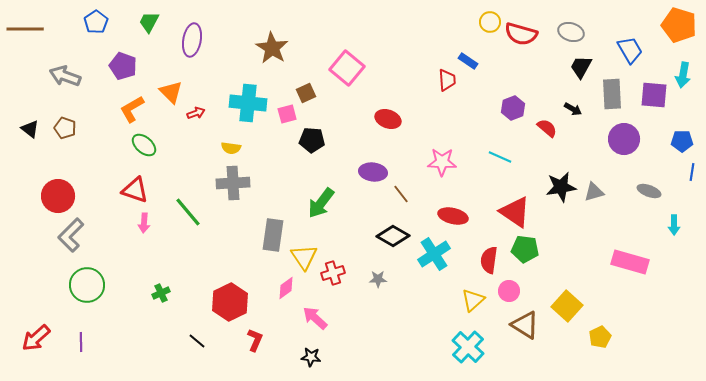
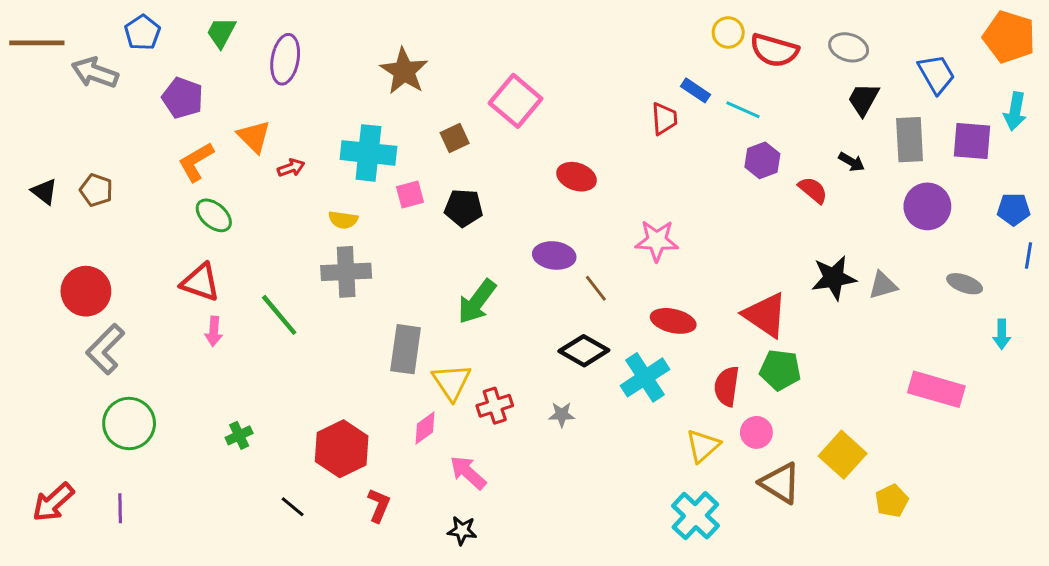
gray arrow: (65, 76) -> (95, 73), moved
pink square: (287, 114) -> (410, 195), moved
cyan line: (500, 157) -> (743, 110), moved

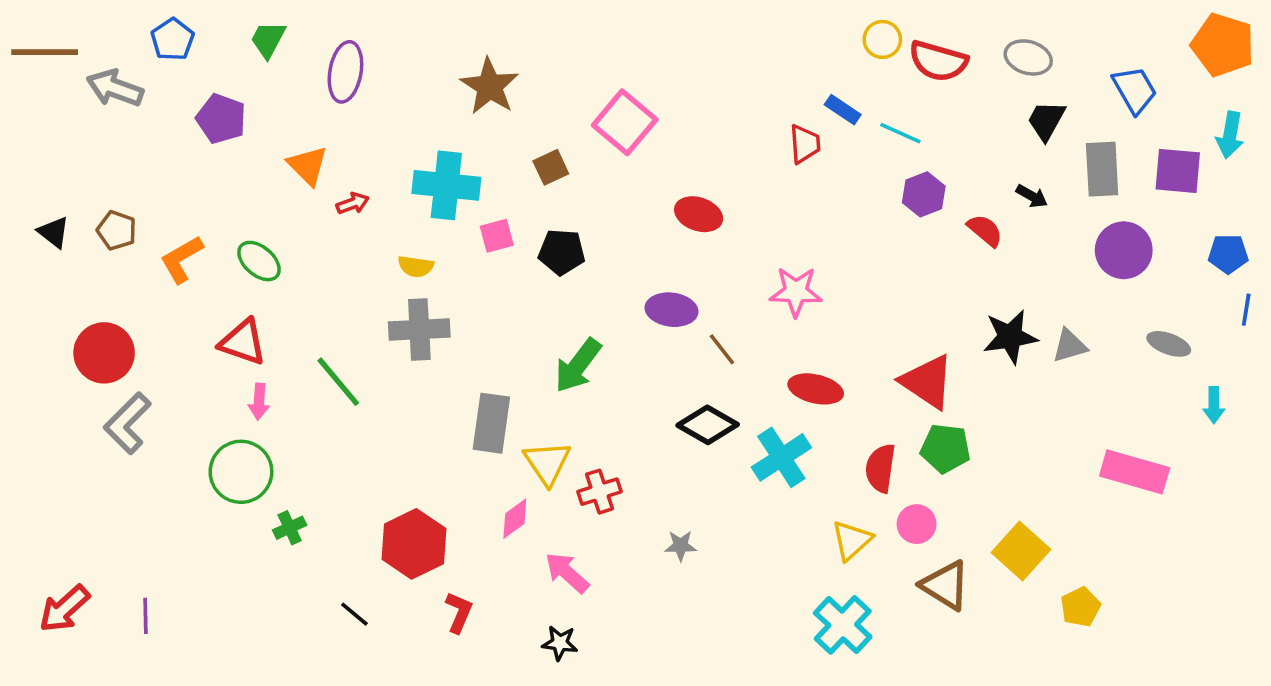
orange L-shape: (196, 162) -> (182, 259), moved
gray star: (562, 415) -> (681, 546), moved
green circle: (129, 423) -> (241, 472), moved

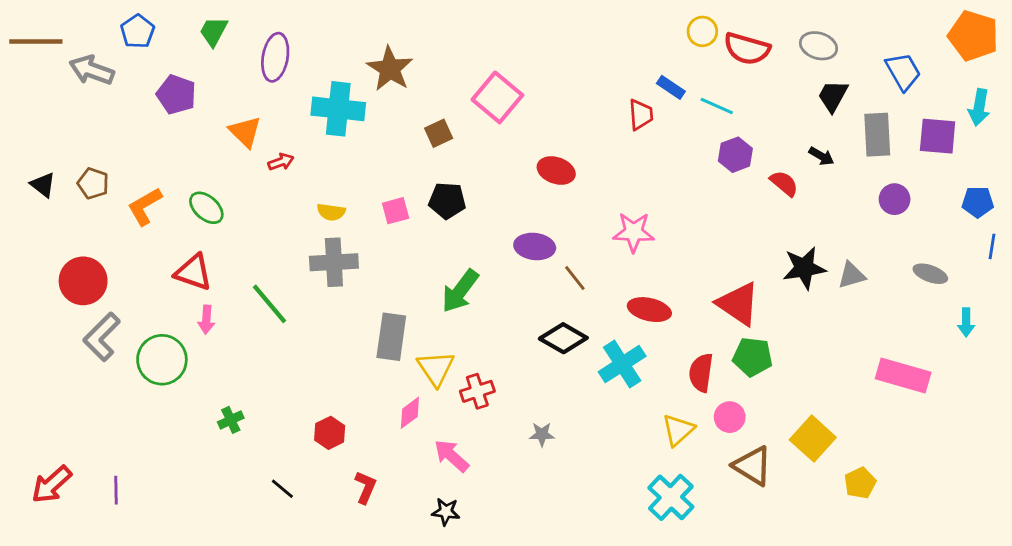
cyan cross: (446, 185) -> (338, 109), moved
pink square: (497, 236) -> (396, 211), moved
purple circle: (1124, 250) -> (895, 199), size x0.7
green circle: (241, 472) -> (162, 360), moved
red hexagon: (414, 544) -> (330, 433), size x0.6

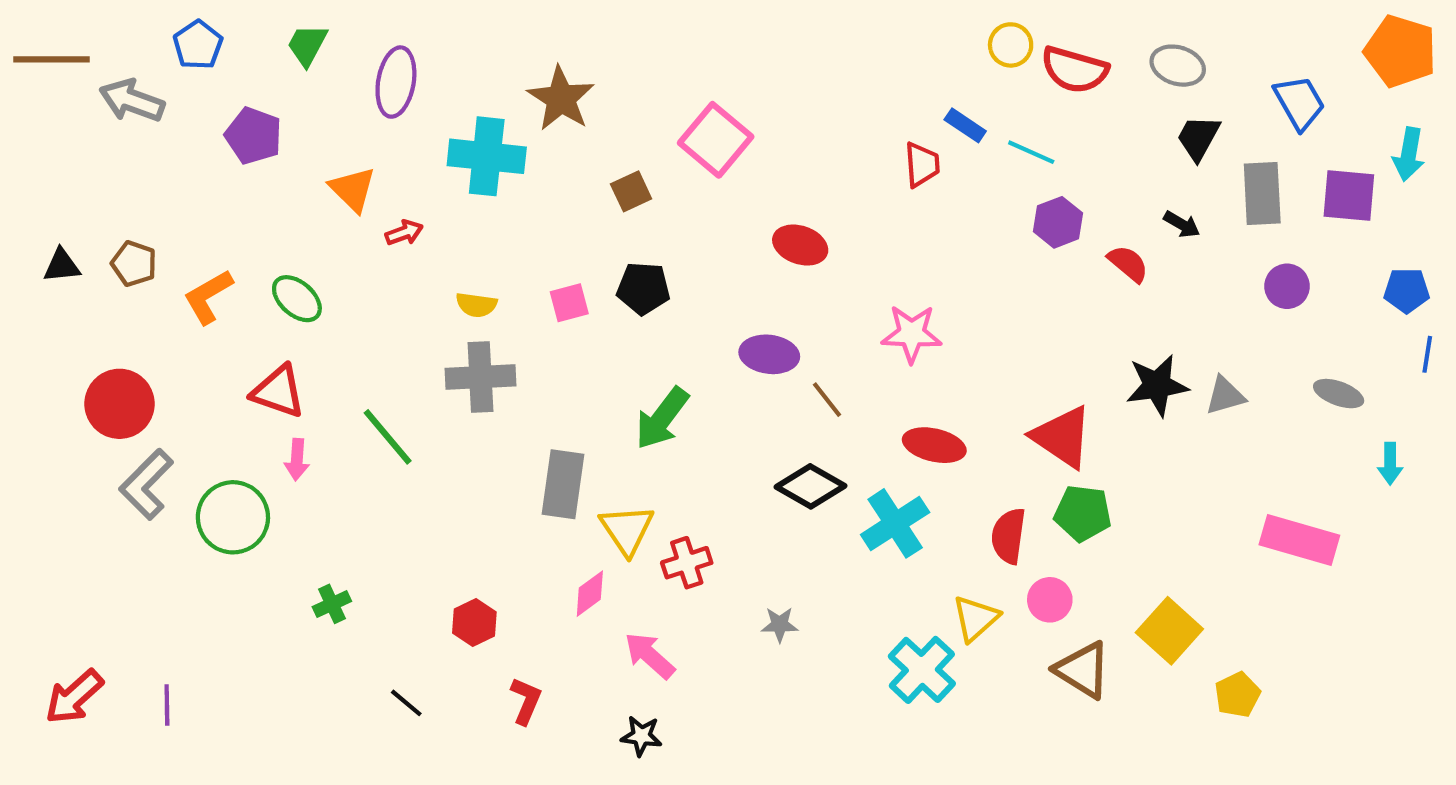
black triangle: (43, 185) -> (62, 266), turned -44
cyan cross: (671, 497) -> (922, 670), moved

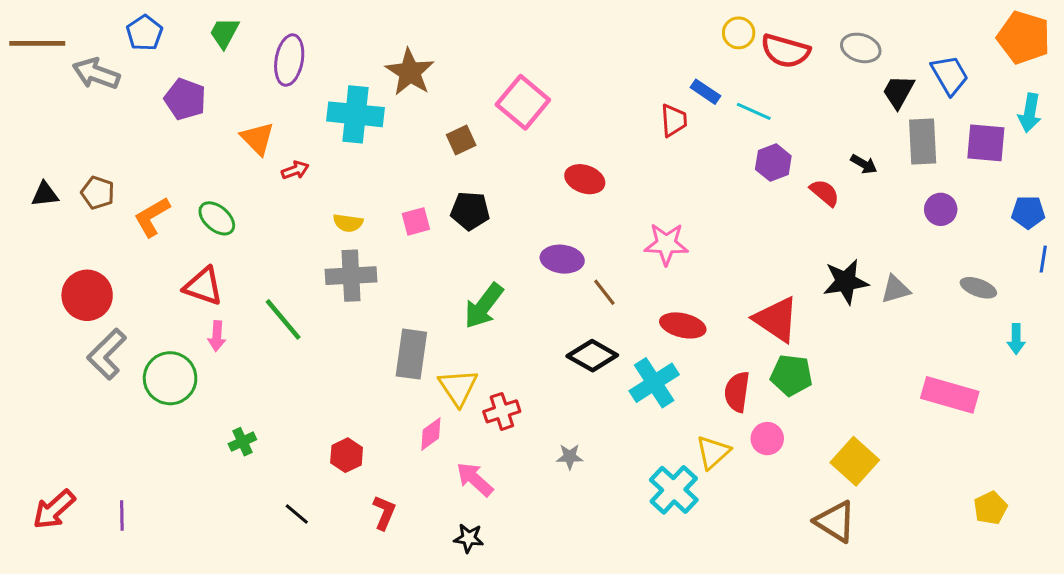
black trapezoid: (1198, 138) -> (898, 92), moved
brown triangle: (1083, 670) -> (835, 522), moved
yellow pentagon: (1237, 695) -> (990, 508), moved

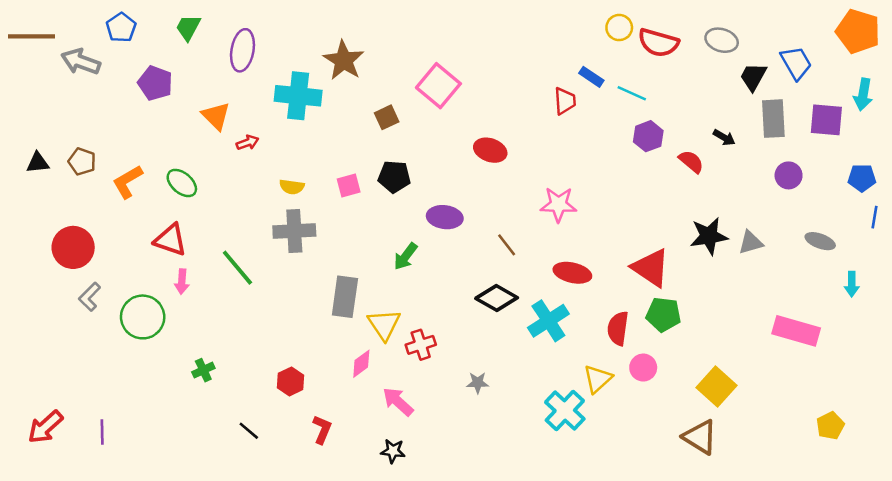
purple ellipse: (562, 259) -> (445, 217), moved
green arrow: (484, 306) -> (406, 256), size x0.7
gray L-shape: (107, 354) -> (90, 297), size x0.7

